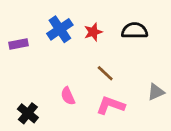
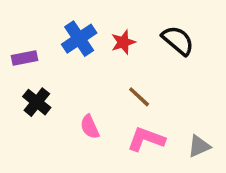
black semicircle: (135, 31) -> (178, 40), turned 40
gray triangle: (156, 92) -> (199, 146), moved
black cross: (28, 113) -> (37, 102), moved

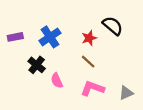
blue cross: (79, 39) -> (50, 37), moved
red star: (123, 42) -> (89, 38), moved
black cross: (37, 102) -> (37, 65), moved

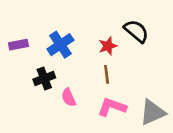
brown line: (88, 62) -> (107, 74), turned 40
black cross: (37, 65) -> (44, 78), turned 30
gray triangle: (126, 93) -> (153, 112), size x1.5

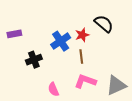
blue cross: (60, 45) -> (61, 41), moved
pink semicircle: (69, 97) -> (53, 89), moved

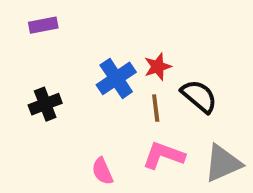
black semicircle: (104, 24) -> (199, 96), moved
purple rectangle: (14, 34) -> (43, 25), moved
black cross: (34, 60) -> (45, 104), moved

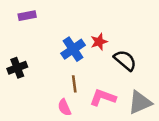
black cross: (45, 104) -> (17, 68), moved
brown line: (156, 108) -> (74, 84), moved

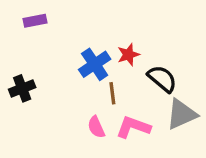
brown line: (74, 84) -> (112, 93), moved
gray triangle: (140, 102) -> (182, 114), moved
pink semicircle: (64, 107) -> (96, 127), moved

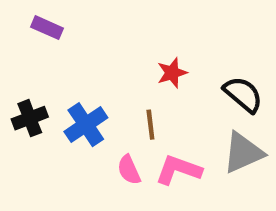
purple rectangle: (35, 21) -> (47, 28), turned 35
blue cross: (95, 64) -> (86, 125), moved
black semicircle: (162, 79) -> (243, 94), moved

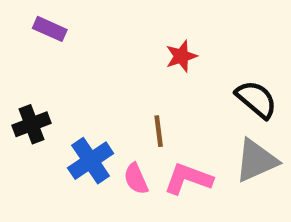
red star: (172, 73) -> (181, 56), moved
blue cross: (86, 125) -> (91, 161), moved

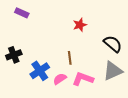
pink semicircle: (136, 179) -> (60, 79), turned 80

